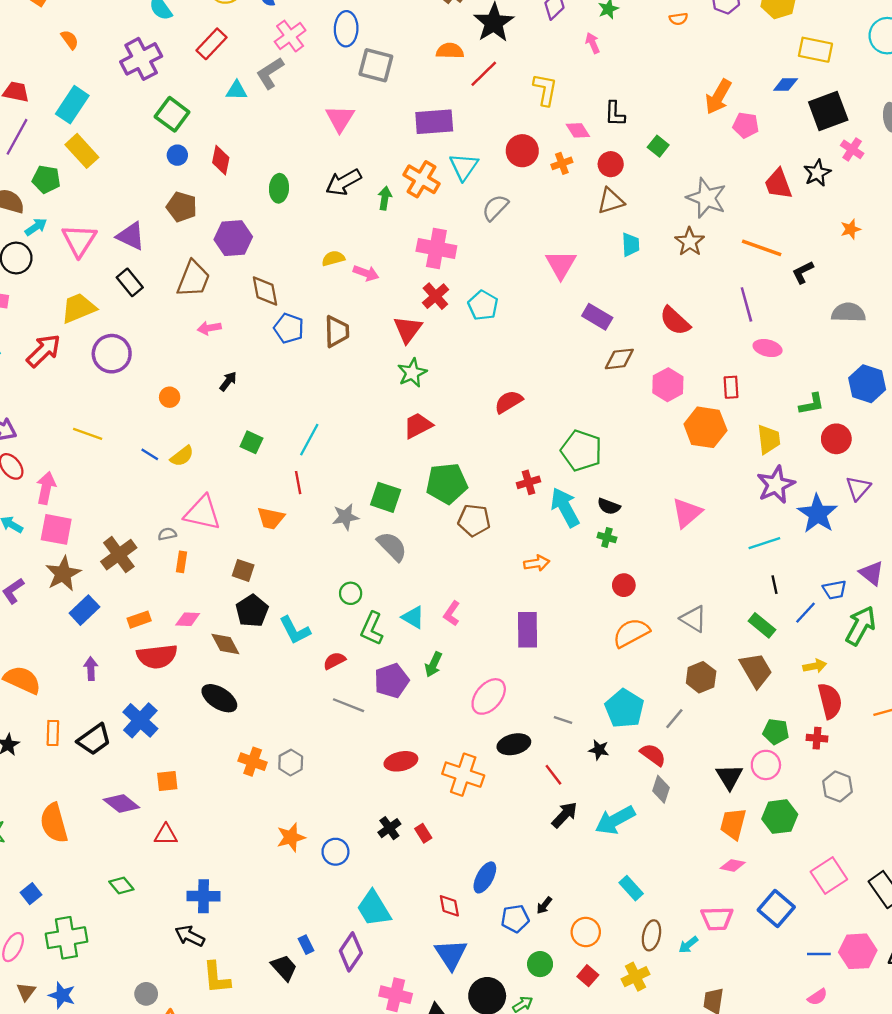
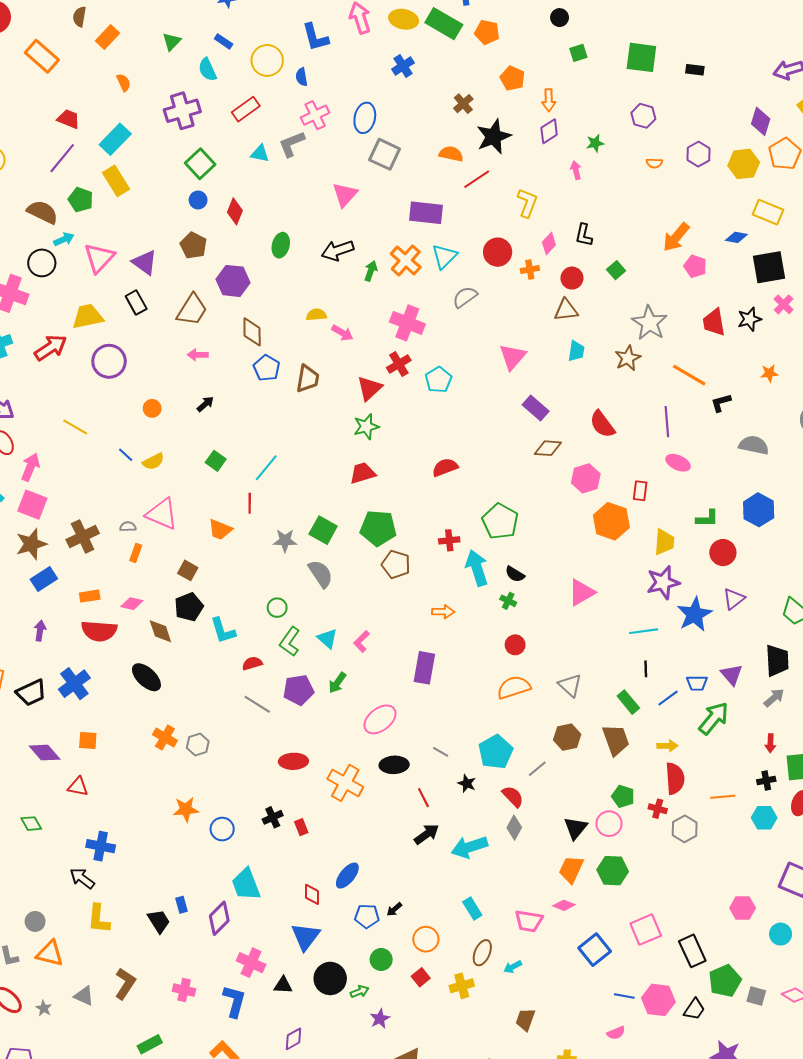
pink diamond: (578, 130) -> (549, 244), turned 65
gray hexagon: (838, 787) -> (685, 829), moved
pink trapezoid: (717, 919) -> (529, 921), moved

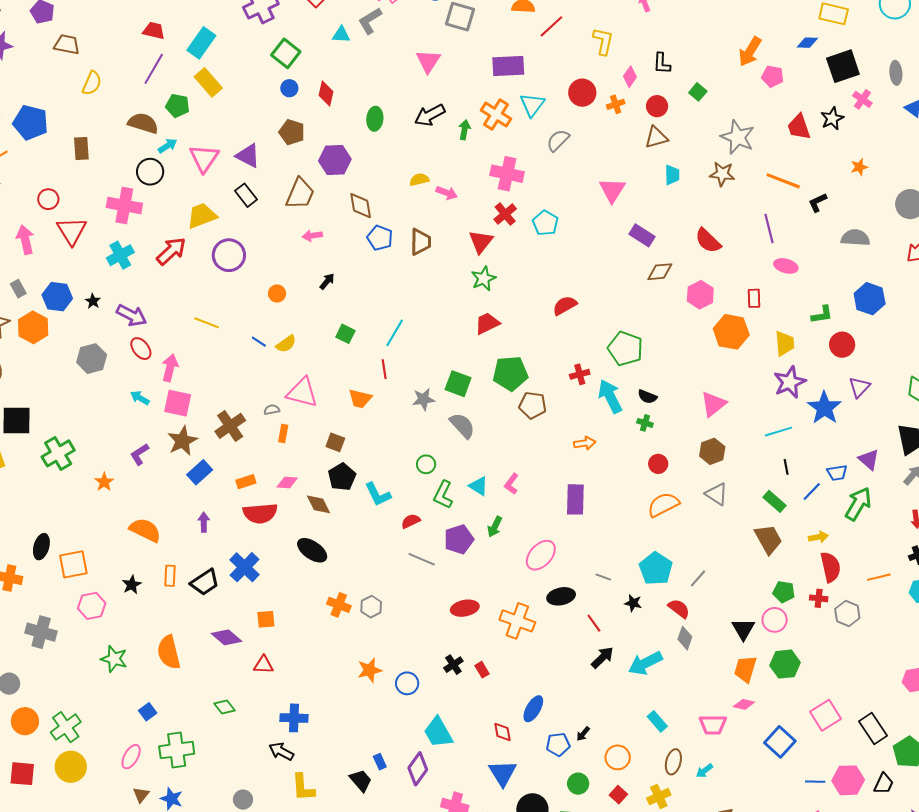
brown star: (628, 358) -> (722, 174), turned -30
brown hexagon: (567, 737) -> (712, 451), moved

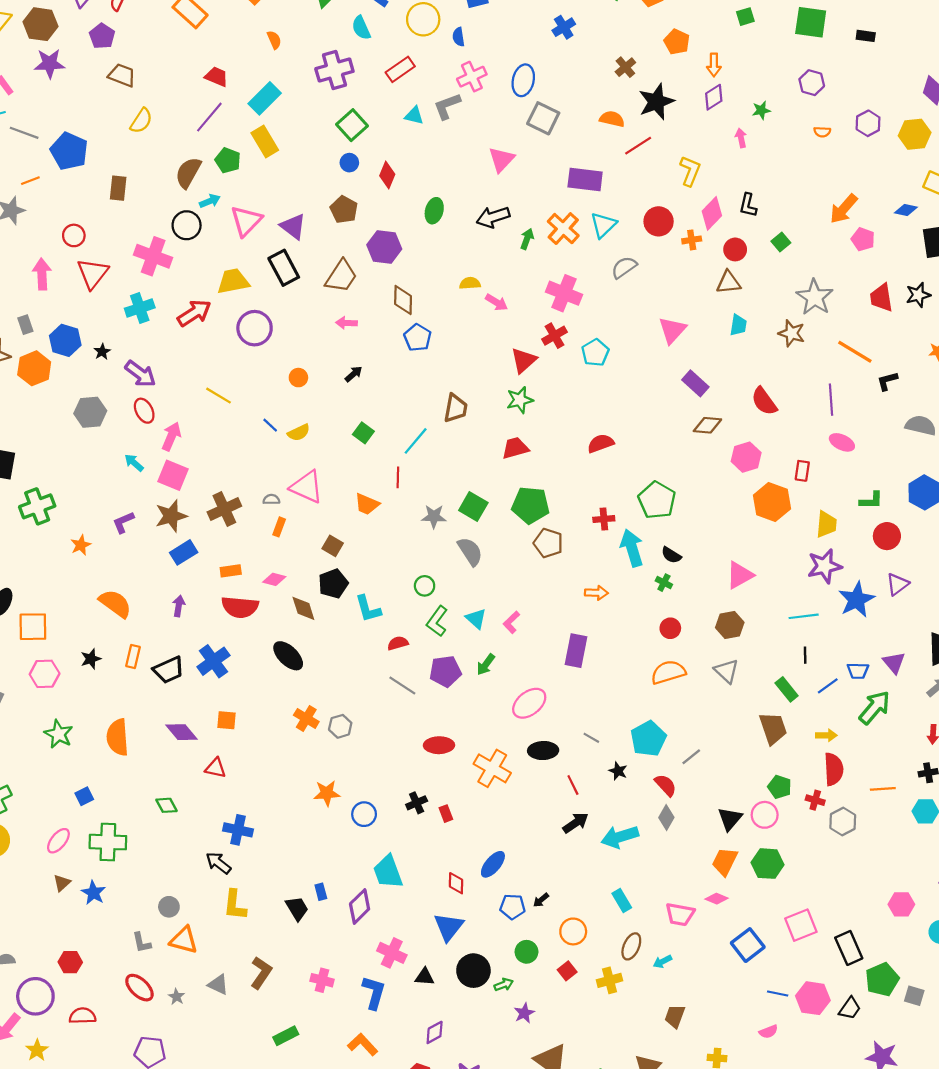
pink diamond: (630, 77) -> (712, 213), size x1.4
brown semicircle: (143, 123) -> (188, 173), turned -88
black rectangle: (246, 195) -> (284, 268), size x1.4
brown trapezoid: (421, 242) -> (456, 408), moved

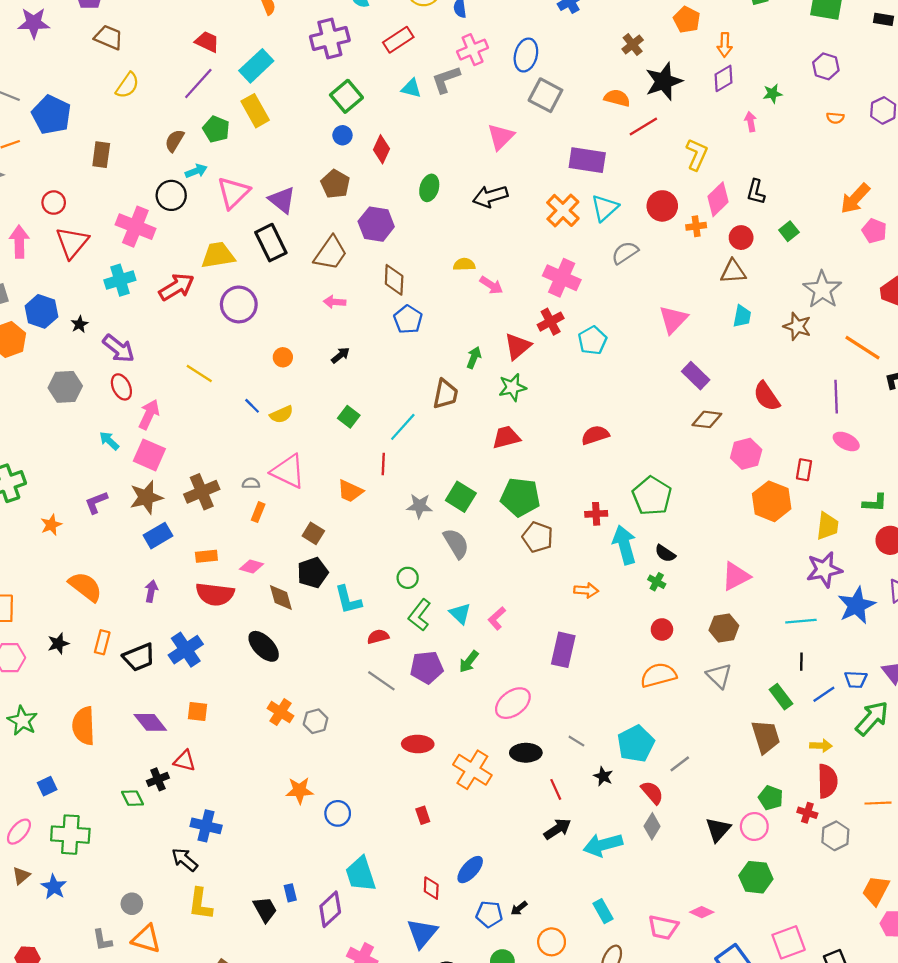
brown semicircle: (188, 173) -> (175, 141), size x0.7
green arrow: (527, 239) -> (474, 358), moved
black cross: (417, 803) -> (158, 779), moved
orange trapezoid: (725, 862) -> (876, 891), moved

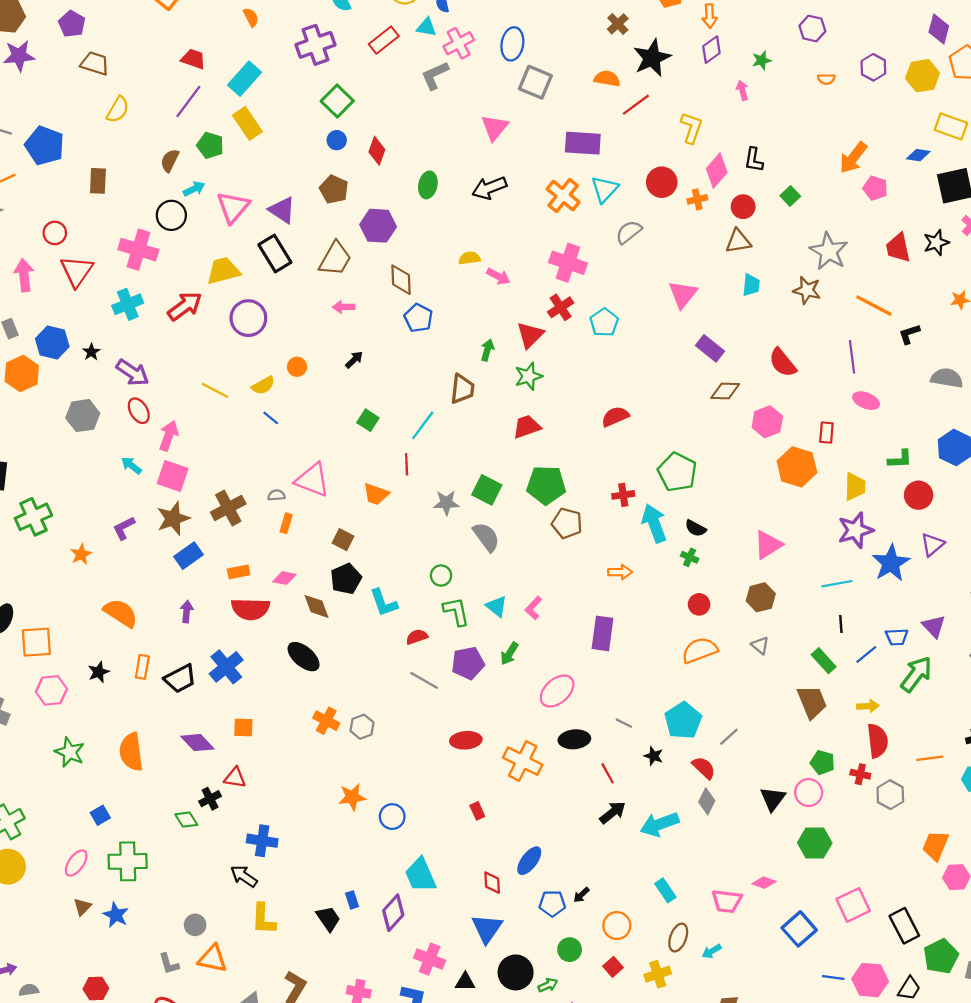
cyan triangle: (411, 88) -> (426, 27), moved
yellow semicircle: (282, 414) -> (263, 385), moved
green L-shape: (420, 615) -> (456, 611), turned 136
gray triangle: (719, 676) -> (760, 645), size x0.7

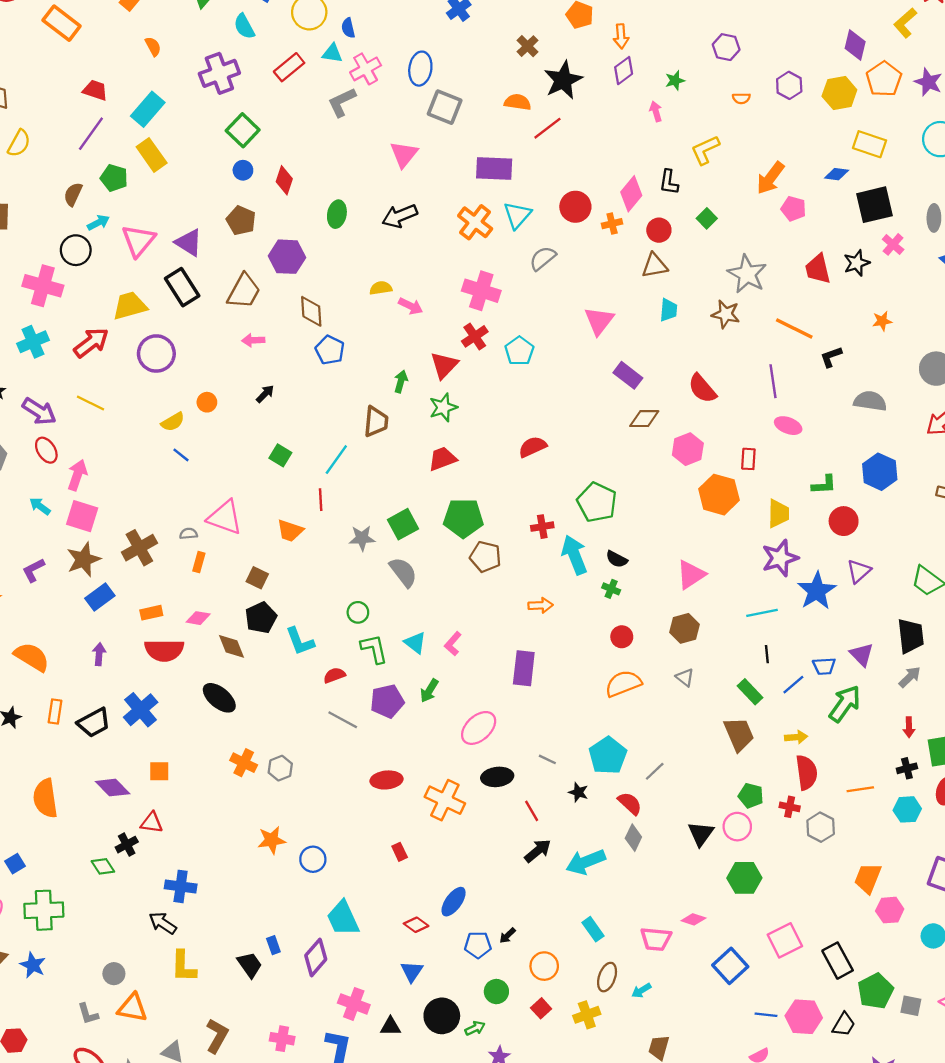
yellow L-shape: (691, 128) -> (705, 150), moved, turned -132
yellow line: (215, 390) -> (90, 403), moved
green square: (487, 490) -> (403, 524), turned 36
red diamond: (492, 883) -> (416, 925), turned -50
blue triangle: (487, 928) -> (412, 972), size x0.7

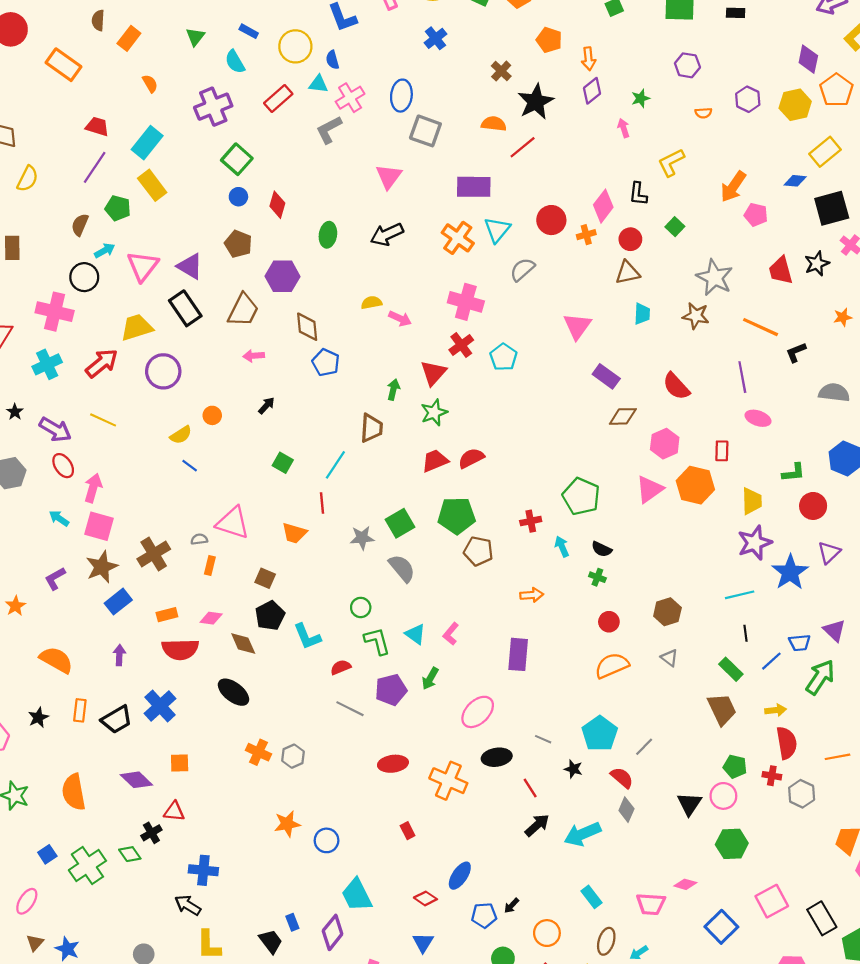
yellow rectangle: (869, 144) -> (825, 152), turned -56
red semicircle: (533, 447) -> (471, 458), moved
cyan arrow: (574, 555) -> (562, 547), size x0.6
pink triangle: (691, 575) -> (649, 489), moved
green cross: (44, 910) -> (87, 865), moved, turned -30

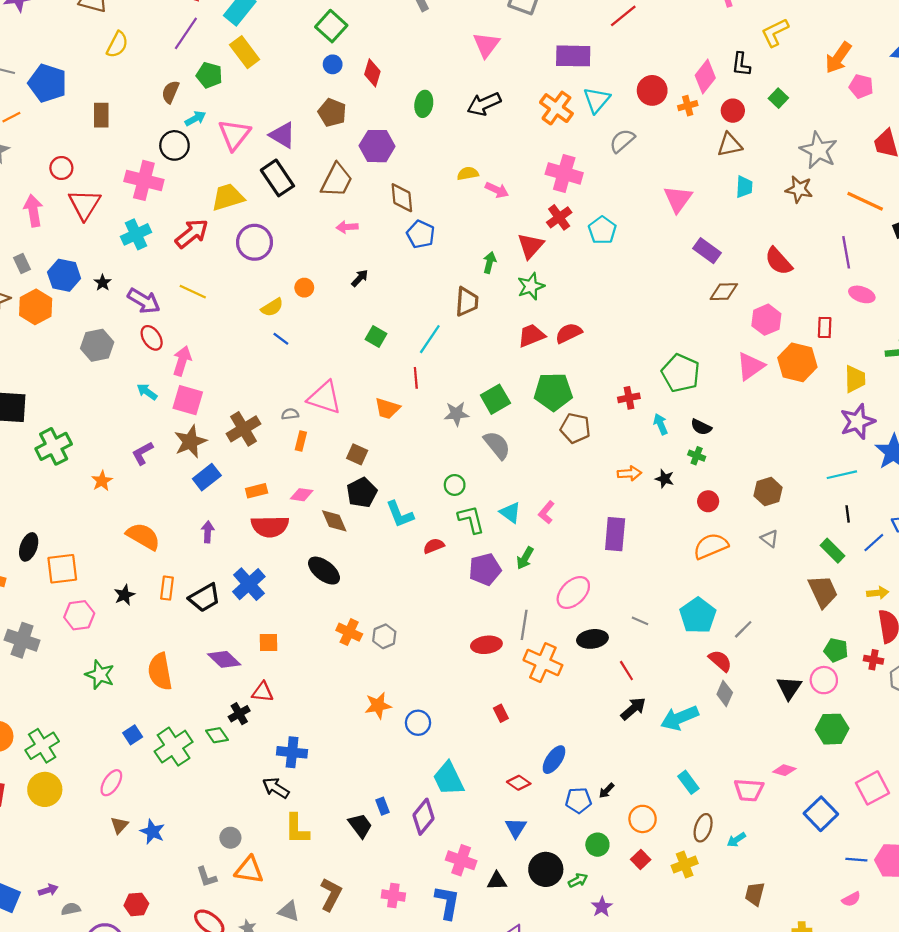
gray line: (350, 709) -> (524, 625), moved, turned 72
black star: (573, 769) -> (665, 479), moved

